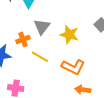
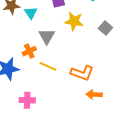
yellow star: (69, 35) -> (74, 21), moved

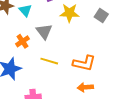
orange cross: (29, 51) -> (23, 41), moved
orange arrow: (94, 94) -> (85, 87), moved

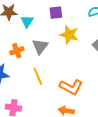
yellow line: (49, 61) -> (38, 76), turned 36

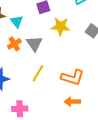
orange cross: (17, 51) -> (14, 44), moved
yellow line: (38, 76) -> (38, 73), turned 66

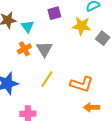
yellow star: (61, 26) -> (82, 26), moved
orange arrow: (72, 102) -> (92, 107), moved

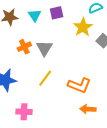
yellow star: (82, 26) -> (83, 27), turned 30
cyan triangle: (27, 27) -> (35, 15), moved

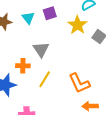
orange cross: (24, 47) -> (23, 66), moved, turned 32
orange L-shape: (79, 85) -> (79, 83), turned 50

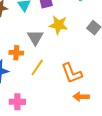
yellow star: (77, 25) -> (59, 25), moved, turned -30

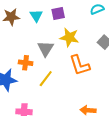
orange L-shape: (72, 73) -> (80, 65), moved

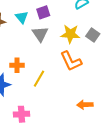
yellow star: (69, 37) -> (70, 34), moved
gray triangle: (45, 49) -> (40, 34), moved

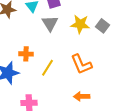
orange L-shape: (71, 61) -> (81, 64), moved
orange arrow: (85, 105) -> (82, 96), moved

